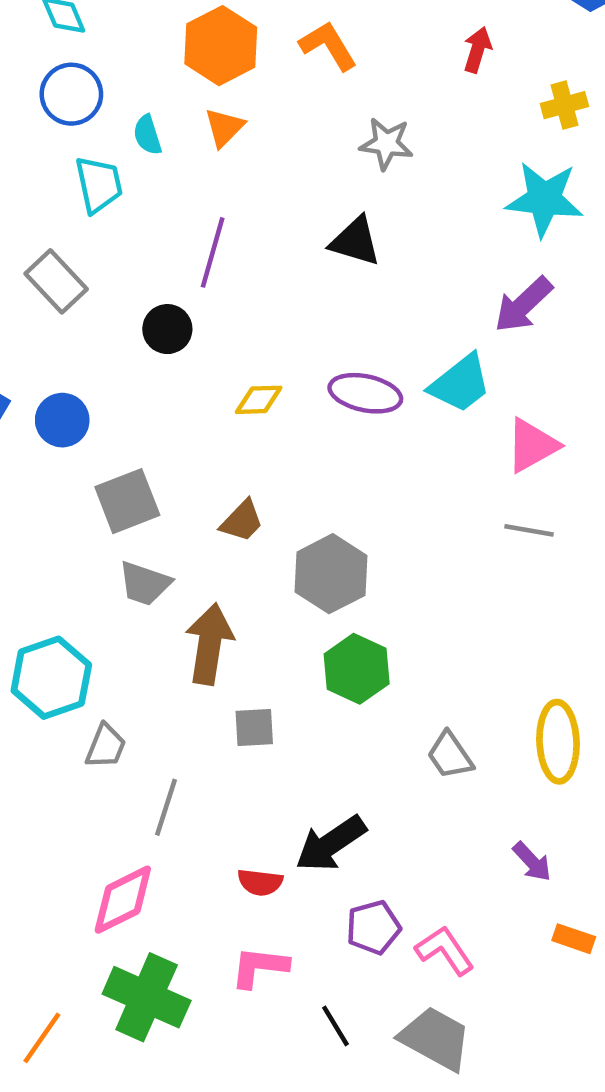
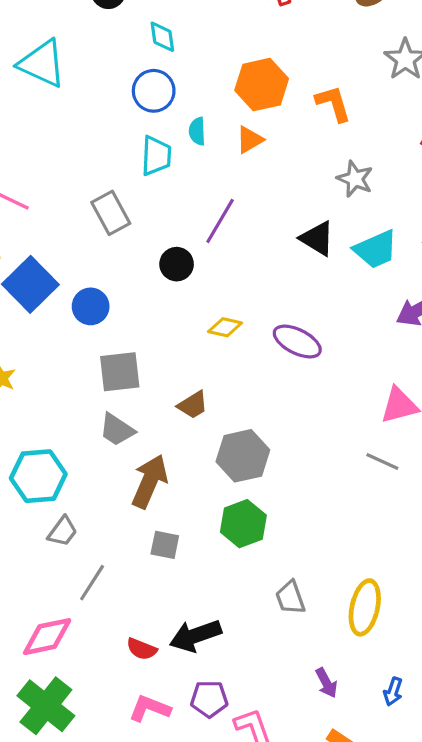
cyan trapezoid: (460, 384) -> (376, 249), moved
pink L-shape: (259, 967) -> (150, 708), moved

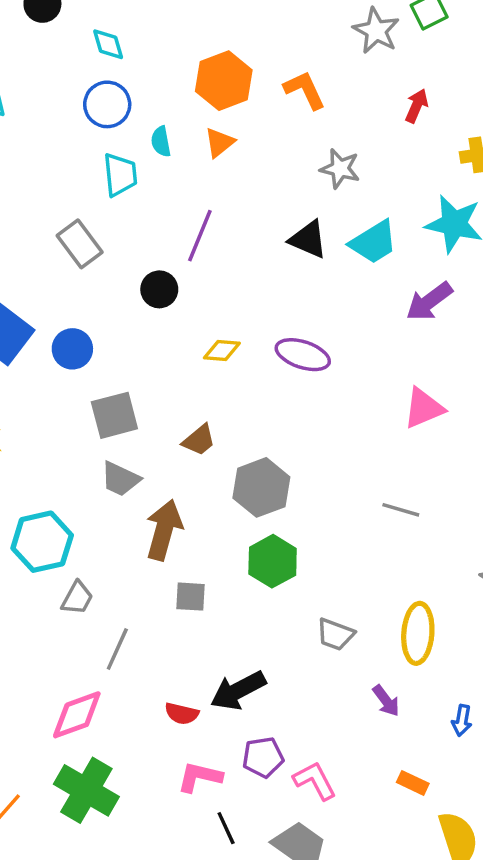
gray line: (382, 462) -> (401, 510), moved
gray trapezoid: (290, 598) -> (335, 634), turned -42
purple arrow: (326, 683) -> (386, 701), moved

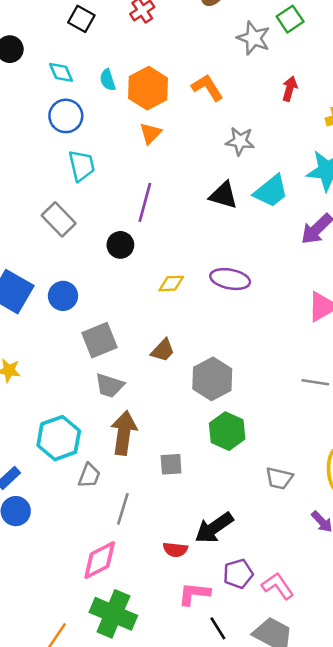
cyan semicircle: (161, 142) -> (108, 80), moved
brown arrow: (164, 530) -> (124, 433), moved

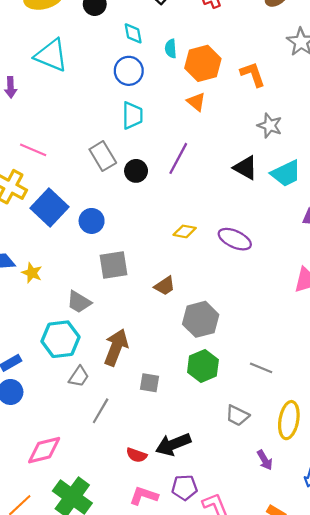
orange triangle: (150, 133) -> (196, 102), turned -48
black circle: (120, 245) -> (136, 171), moved
gray line: (315, 382) -> (261, 368), moved
gray trapezoid: (110, 386) -> (79, 302), moved
pink diamond: (100, 560) -> (44, 450), moved

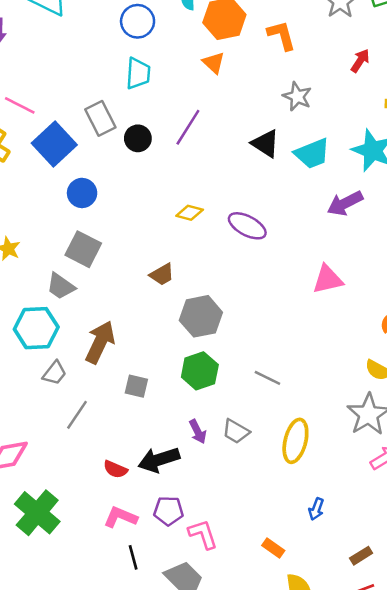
blue square: (50, 207) -> (54, 144), moved
gray square: (114, 265) -> (83, 249), moved, turned 32
purple arrow: (265, 460) -> (198, 432), moved

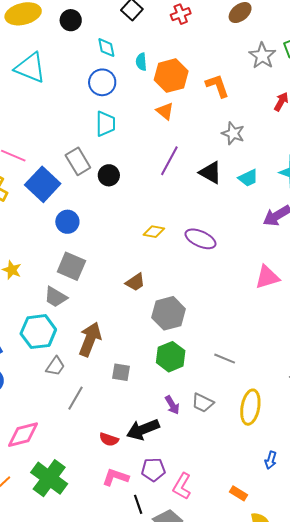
purple line: (188, 127) -> (169, 161), moved
cyan trapezoid: (312, 154) -> (248, 178), size x0.7
pink L-shape: (203, 534) -> (182, 486), turned -128
black line: (133, 557) -> (138, 504), moved

